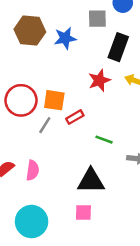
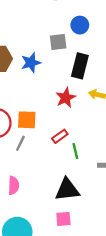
red rectangle: (75, 117) -> (60, 136), moved
green line: (104, 140) -> (75, 151), turned 63

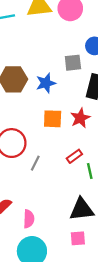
orange square: (27, 120) -> (53, 119), moved
pink semicircle: (14, 185) -> (29, 219), moved

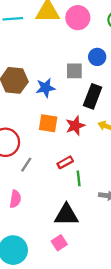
pink semicircle: (29, 219) -> (15, 199), moved
pink square: (78, 238) -> (59, 243), turned -35

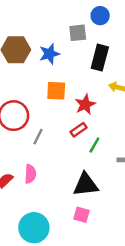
red star: (75, 126) -> (85, 105), moved
green line: (79, 178) -> (94, 145), turned 42
pink square: (59, 243) -> (82, 215), turned -35

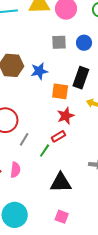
gray square: (78, 33) -> (59, 42), moved
orange square: (56, 91) -> (60, 91), moved
green line: (94, 145) -> (45, 151), moved
pink square: (82, 215) -> (62, 217), moved

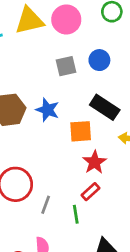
blue star: (39, 71) -> (47, 110), turned -30
black rectangle: (81, 78) -> (105, 107), turned -65
green line: (45, 151) -> (76, 214), turned -32

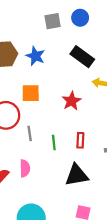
orange square: (81, 131) -> (31, 93), moved
red rectangle: (90, 192) -> (80, 140), moved, turned -48
gray line: (46, 205) -> (30, 133), turned -32

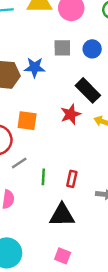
blue star: (35, 56) -> (35, 67), moved, turned -30
red star: (72, 101) -> (71, 114), moved
gray line: (30, 133) -> (19, 163), turned 56

